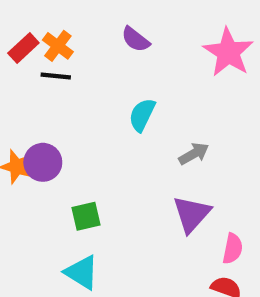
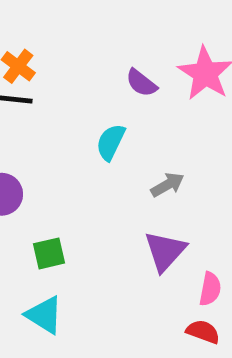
purple semicircle: (136, 39) -> (141, 83), moved

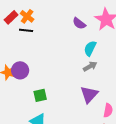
cyan semicircle: (111, 142) -> (90, 48), moved

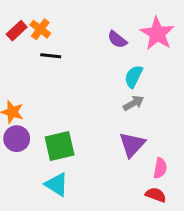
black line: (26, 30) -> (51, 56), moved
purple circle: (20, 70) -> (17, 139), moved
green square: (40, 95) -> (60, 146), size x1.5

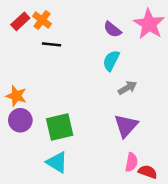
cyan semicircle: (134, 76) -> (111, 61), moved
pink semicircle: (160, 168) -> (131, 162), moved

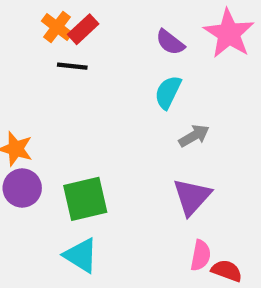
red rectangle: (20, 21) -> (83, 29), moved

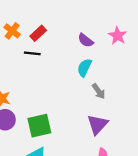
orange cross: (57, 27) -> (12, 31), moved
pink star: (229, 34) -> (118, 36), size x0.7
gray arrow: (194, 136) -> (99, 91), turned 84

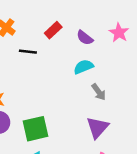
red rectangle: (38, 33) -> (53, 30), moved
cyan semicircle: (84, 68) -> (84, 67), turned 42

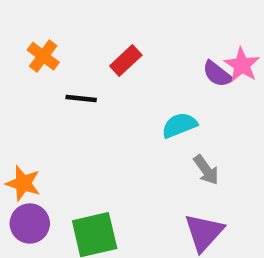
purple semicircle: (85, 38) -> (217, 74), moved

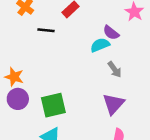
purple semicircle: (217, 74) -> (111, 33), moved

